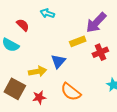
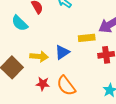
red star: (39, 97) -> (43, 84), moved

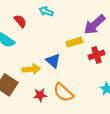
blue triangle: (62, 52) -> (53, 61), turned -35

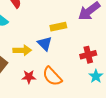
yellow rectangle: (74, 42) -> (58, 27), moved
red cross: (96, 55) -> (88, 55), moved

